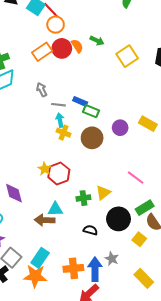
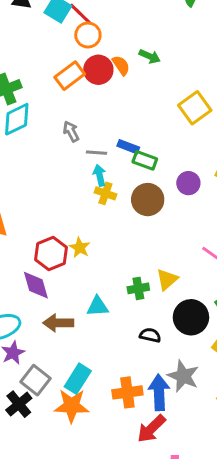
yellow square: (127, 56) -> (195, 108), moved
red hexagon: (59, 173) -> (51, 253), moved
brown arrow: (45, 220) -> (58, 323), moved
gray star: (112, 259) -> (183, 376), size x1.5

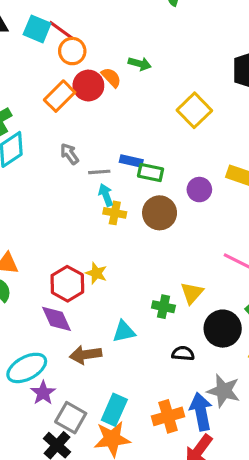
green cross: (138, 288) -> (163, 307), turned 30

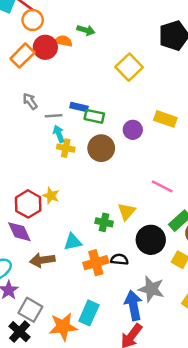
orange semicircle: (111, 77) -> (63, 41), turned -36
cyan rectangle: (114, 410) -> (89, 313), moved
orange cross: (168, 416) -> (96, 263), moved

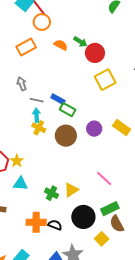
red circle: (45, 47) -> (95, 53), moved
cyan triangle: (73, 242) -> (21, 184), moved

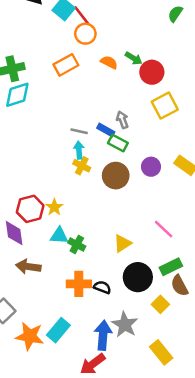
gray arrow: (22, 84) -> (122, 120), moved
green cross: (51, 193) -> (77, 244), moved

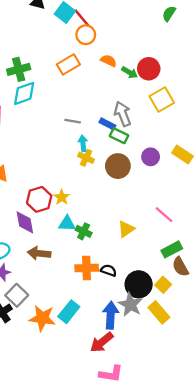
green arrow: (134, 58) -> (130, 72), moved
gray arrow: (122, 120) -> (123, 114), size x1.5
gray line: (79, 131) -> (73, 121), moved
black circle: (138, 277) -> (139, 284), moved
yellow rectangle: (161, 352) -> (159, 312), moved

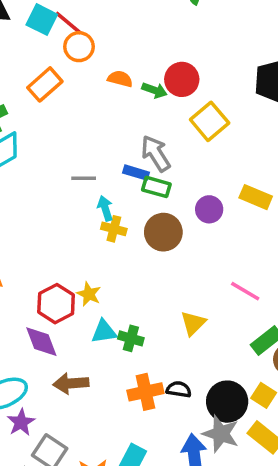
orange rectangle: (68, 64) -> (45, 84), moved

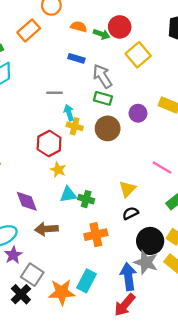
blue rectangle: (136, 173) -> (76, 58), moved
red hexagon: (56, 304) -> (49, 143), moved
black semicircle: (179, 389) -> (130, 213), moved, turned -35

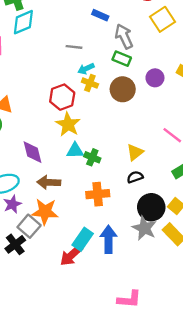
cyan arrow: (69, 113) -> (86, 69), turned -105
yellow star: (58, 170) -> (68, 124), size x1.5
blue arrow: (128, 277) -> (108, 239), moved
orange star: (62, 292) -> (45, 212), moved
red arrow: (125, 305) -> (71, 255), moved

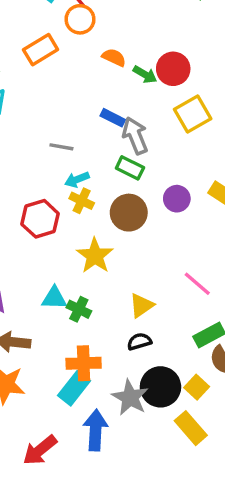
blue rectangle: (100, 15) -> (113, 118), moved
yellow star: (68, 124) -> (95, 256), moved
gray star: (144, 228) -> (130, 397), moved
cyan rectangle: (83, 239) -> (74, 388), moved

